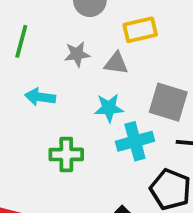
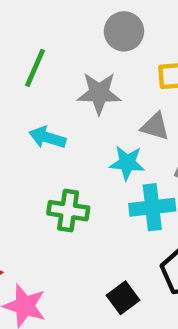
gray star: (77, 54) -> (99, 93), size x1.4
gray triangle: (116, 63) -> (155, 126), moved

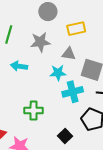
green cross: (68, 211) -> (34, 110), moved

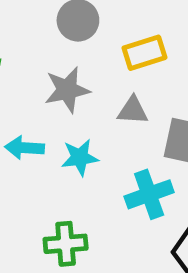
cyan star: (58, 73) -> (80, 157), moved

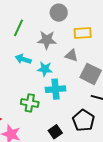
cyan cross: (149, 194) -> (55, 89), moved

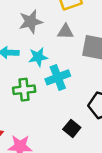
green cross: (30, 103) -> (24, 90), moved

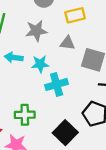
green cross: (24, 90) -> (25, 115), moved
black square: (72, 128) -> (65, 133), size x1.5

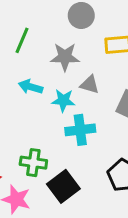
gray triangle: (67, 43) -> (90, 85), moved
black square: (65, 133) -> (63, 186), moved

